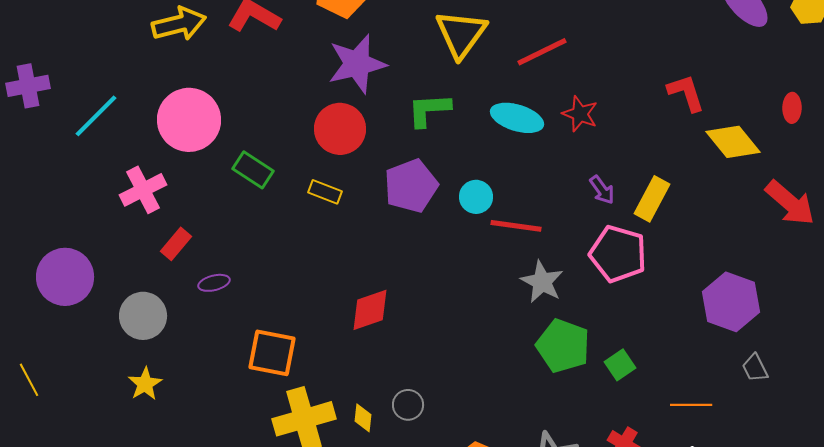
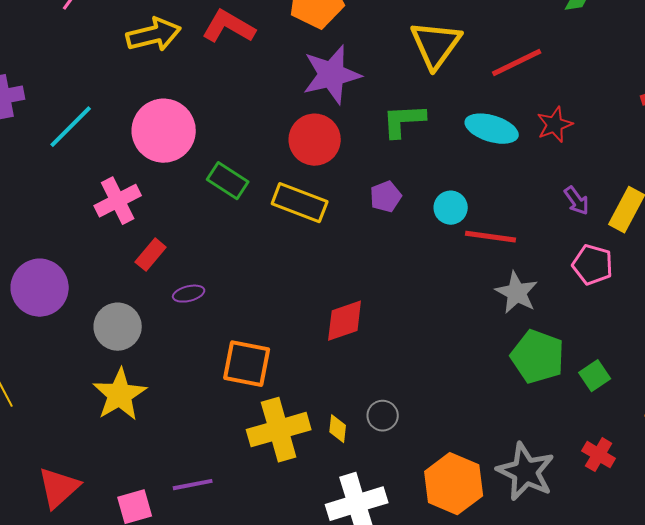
red star: (580, 114) -> (555, 125), turned 30
purple pentagon: (411, 186) -> (386, 197), size x0.6
yellow rectangle: (325, 192) -> (300, 203), size x1.6
pink pentagon: (618, 254) -> (593, 265), size x0.7
yellow star: (145, 384) -> (120, 395), size x1.6

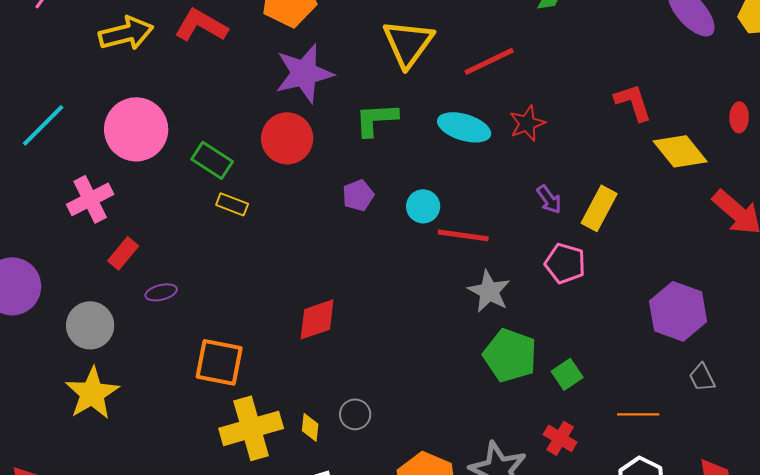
green rectangle: (228, 181) -> (212, 160), moved
yellow rectangle: (300, 203) -> (232, 204), moved, size x0.6
red cross: (599, 455) -> (560, 438), moved

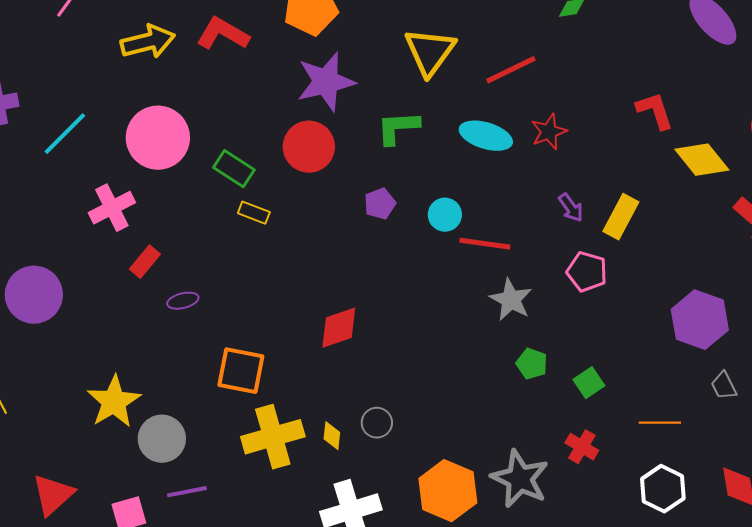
gray circle: (90, 325) -> (162, 439), moved
green pentagon: (510, 355) -> (532, 364), size x0.6

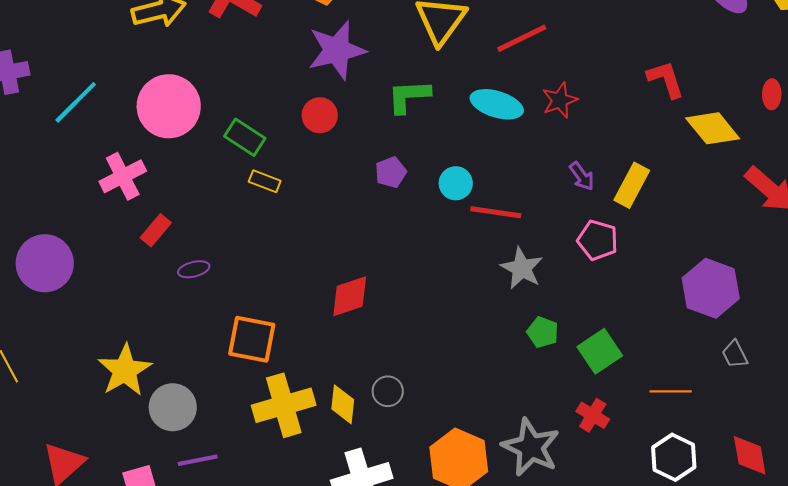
red circle: (309, 147) -> (320, 115), size x0.7
green square: (589, 383) -> (600, 351), size x1.4
yellow diamond: (332, 436) -> (343, 404), size x1.4

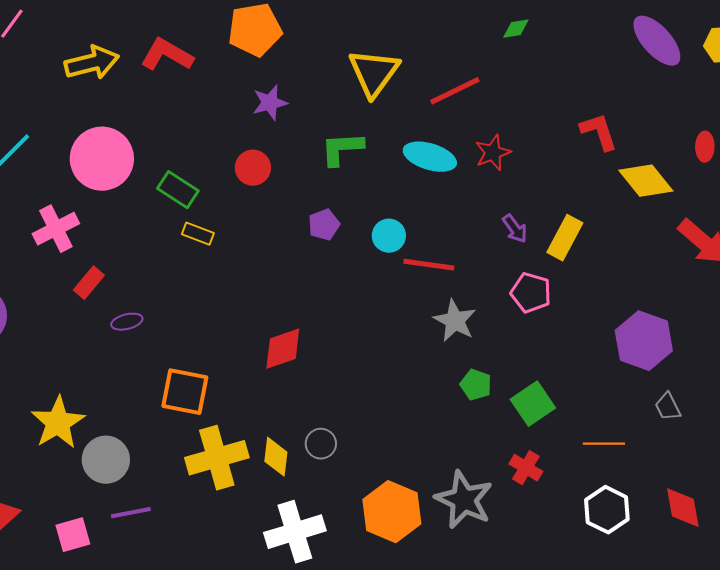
purple star: (337, 50) -> (270, 103), size x0.6

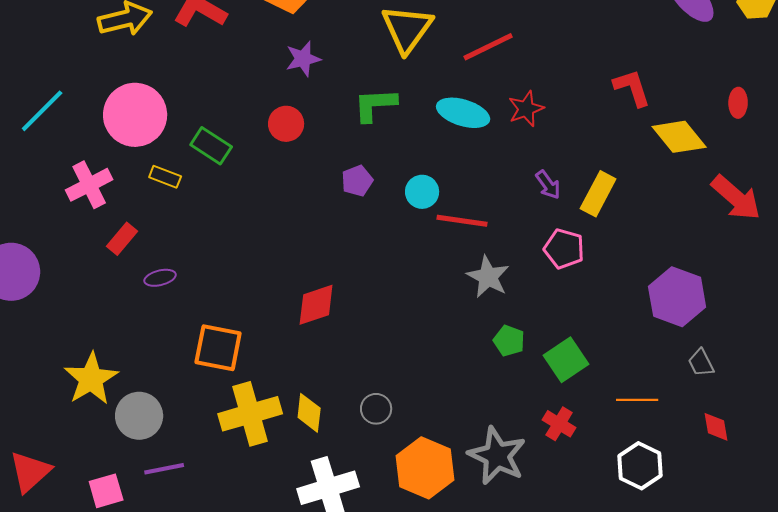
yellow rectangle: (198, 234) -> (165, 177), moved
gray circle: (321, 444) -> (376, 409), moved
red diamond: (683, 508) -> (716, 427), moved, size x0.7

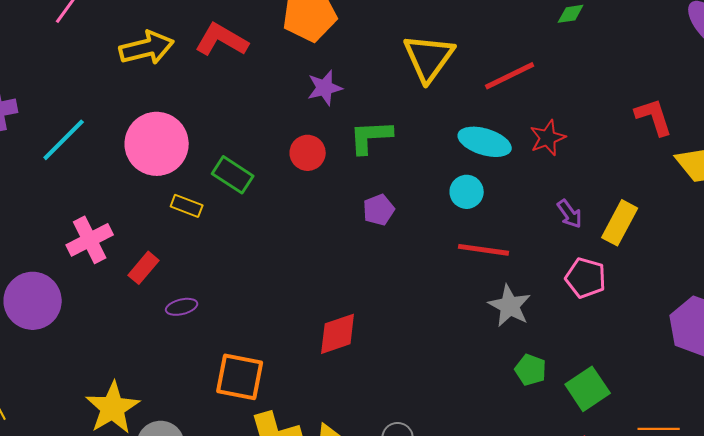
green L-shape: (375, 105) -> (371, 137), moved
pink cross: (89, 185) -> (90, 240), moved
cyan circle: (422, 192) -> (467, 192), moved

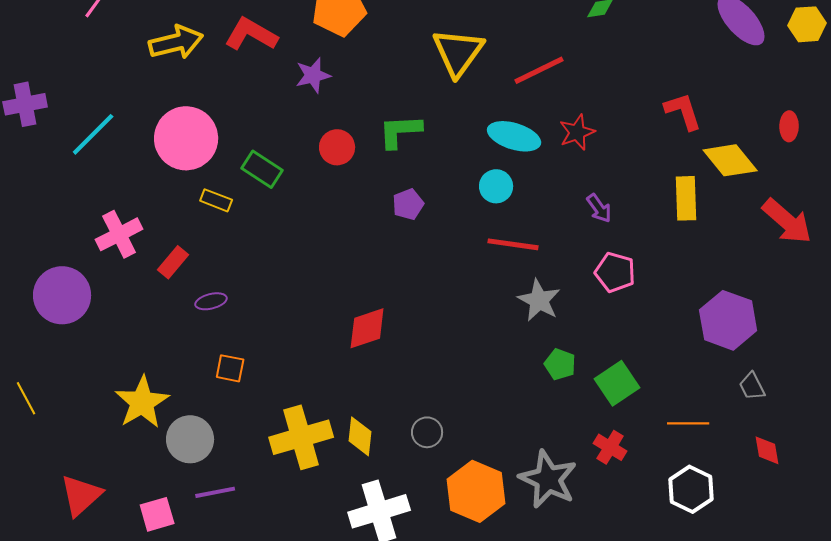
purple star: (325, 88) -> (313, 75), moved
yellow rectangle: (620, 223) -> (686, 198), moved, turned -30
orange square: (240, 377) -> (230, 368), moved, size x0.6

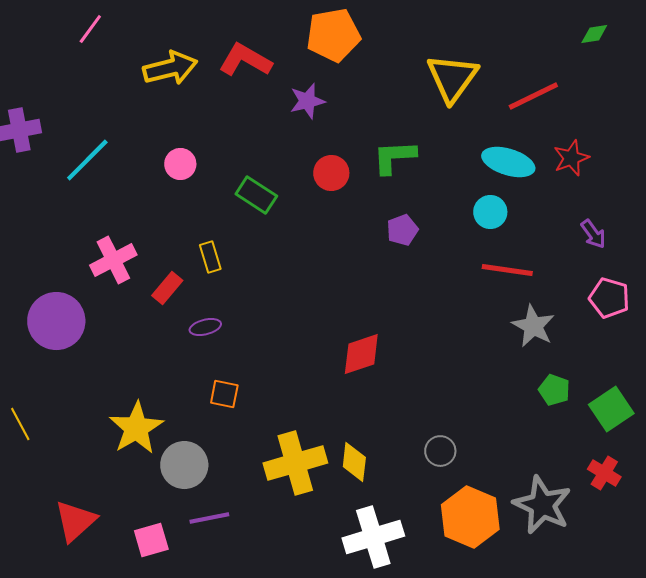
pink circle: (186, 138) -> (180, 164), size x0.5
yellow rectangle: (216, 200) -> (210, 257), moved, turned 52
gray circle: (427, 432) -> (440, 451), moved

